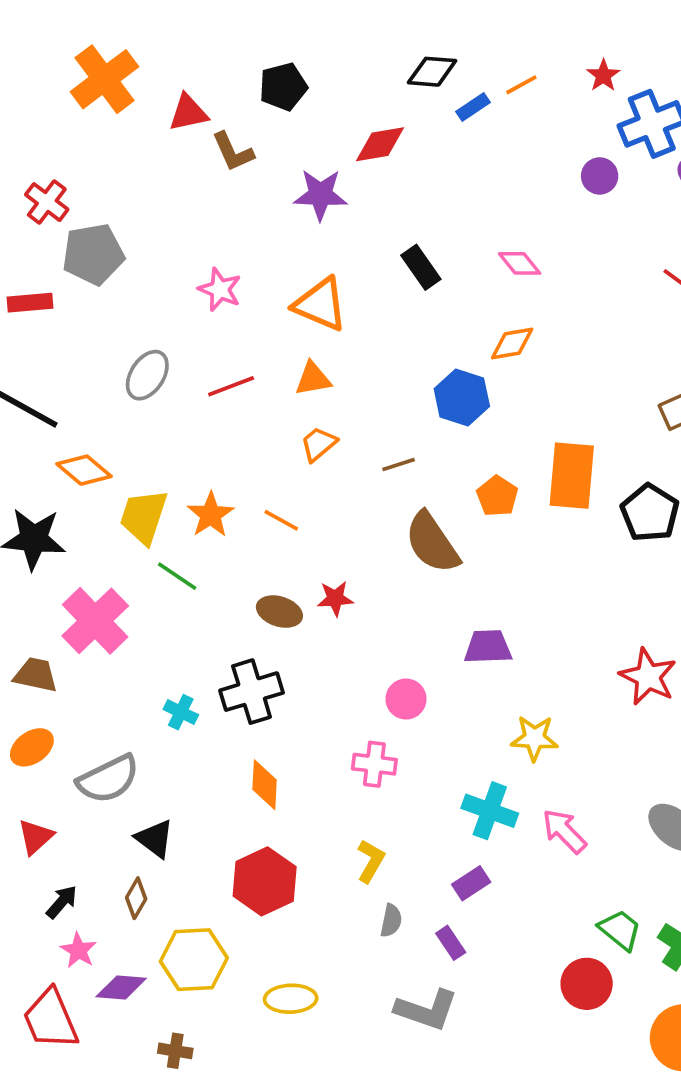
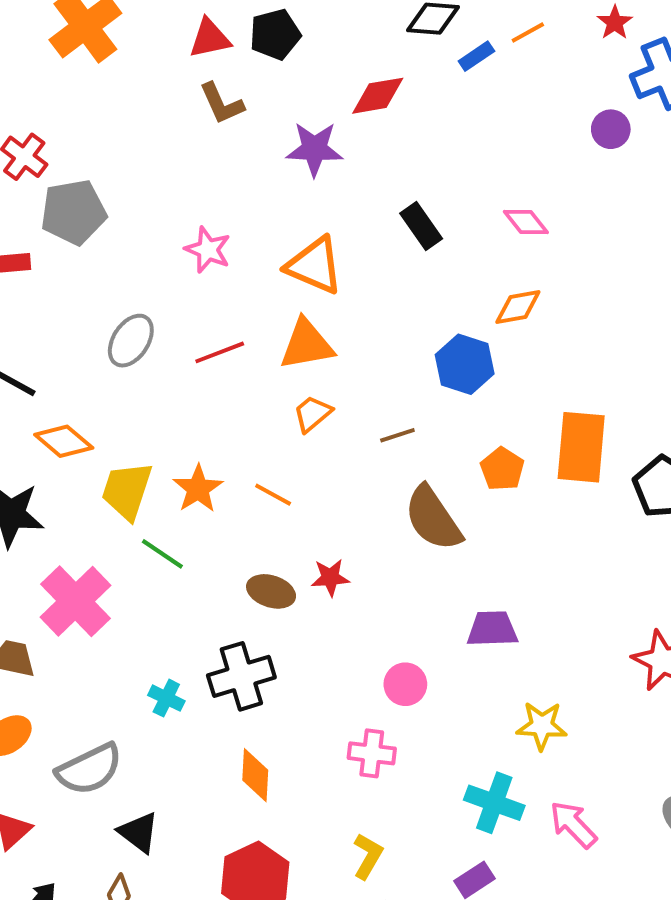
red triangle: (188, 113) -> (210, 38), moved
orange triangle: (313, 379) -> (307, 345), size x1.4

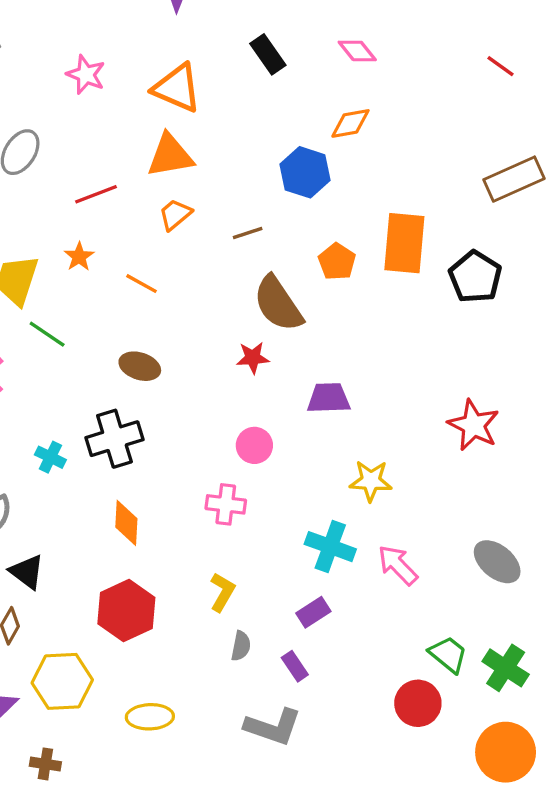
red line: (220, 352) -> (96, 194), moved
orange star: (198, 489) -> (79, 257), moved, size x0.7
red star: (330, 578) -> (253, 358), moved

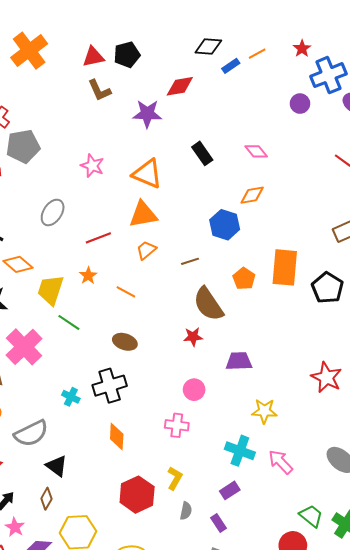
red hexagon: (126, 611) -> (137, 495), moved

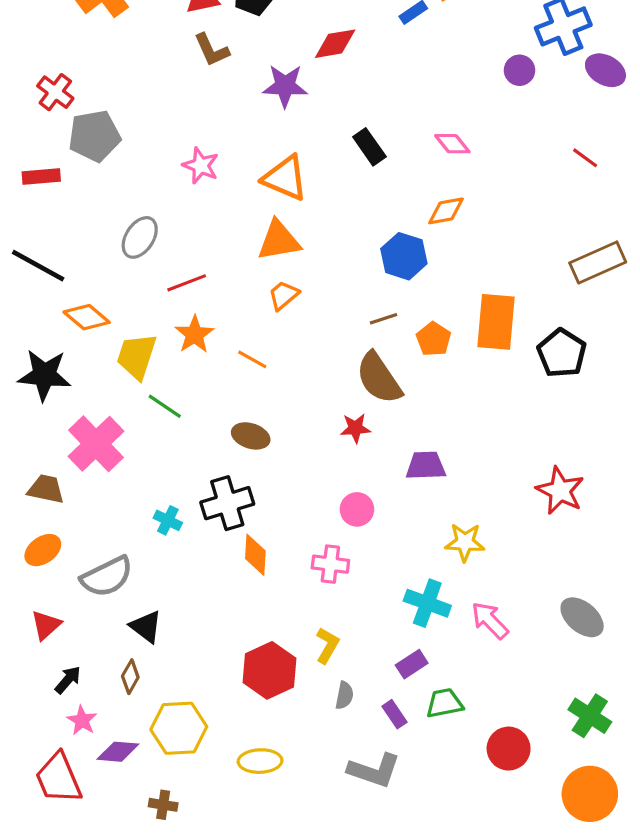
red line: (98, 238) -> (187, 283), moved
brown line: (190, 261) -> (384, 319), moved
orange star: (88, 276) -> (194, 334), size x1.4
orange diamond: (117, 436) -> (255, 555), moved
green trapezoid: (311, 516) -> (444, 703), moved, turned -50

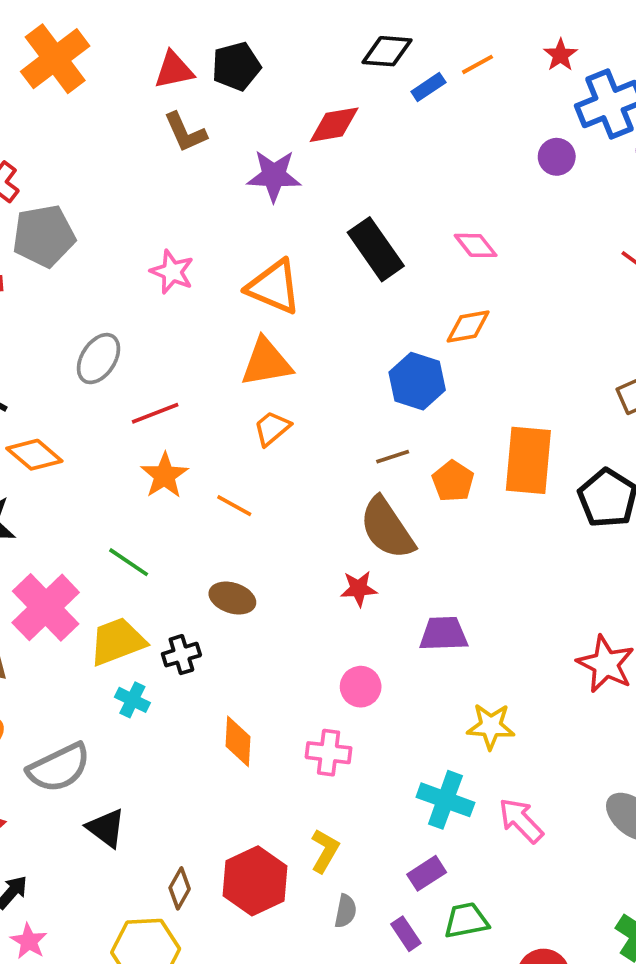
black rectangle: (369, 147) -> (376, 249), size x1.4
yellow trapezoid: (137, 356) -> (117, 641), moved, turned 51
black cross: (227, 503) -> (181, 655), moved, size x0.6
brown diamond: (130, 677) -> (180, 888), moved

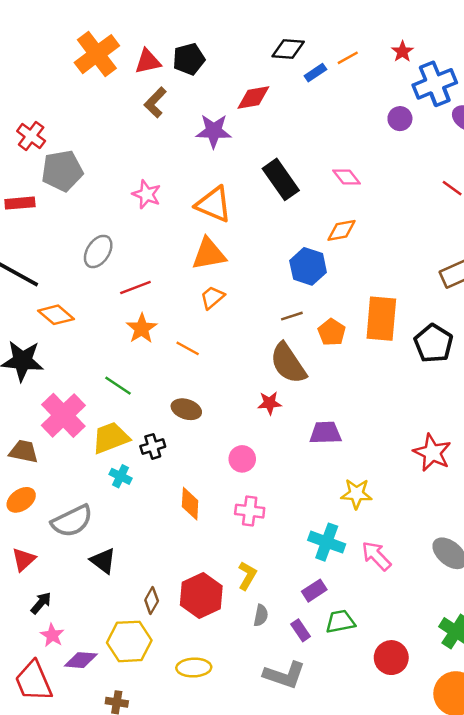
orange cross: (55, 59) -> (97, 54), moved
brown L-shape: (185, 132) -> (155, 102), turned 68
pink circle: (361, 687) -> (242, 459), moved

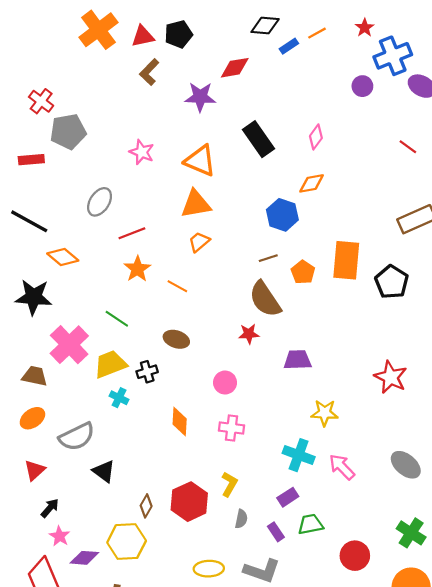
pink diamond: (347, 177) -> (316, 137), turned 75
yellow ellipse: (194, 668) -> (209, 569), moved

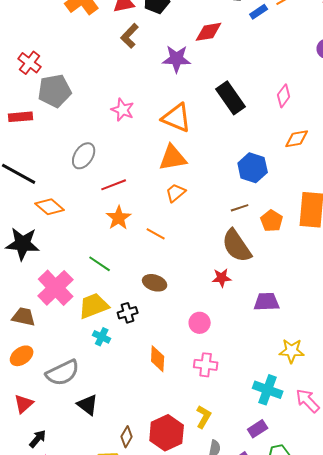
orange diamond: (312, 183) -> (297, 139), moved

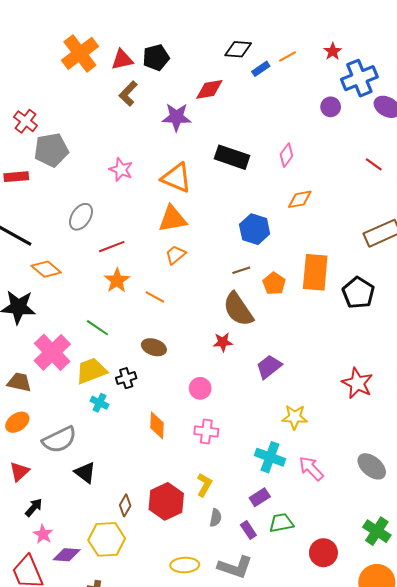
black rectangle: (231, 98) -> (232, 157), turned -36
purple trapezoid: (267, 302) -> (269, 367), turned -36

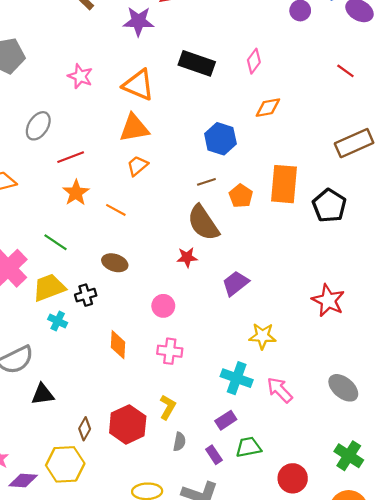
black triangle: (85, 473) -> (43, 394), turned -45

